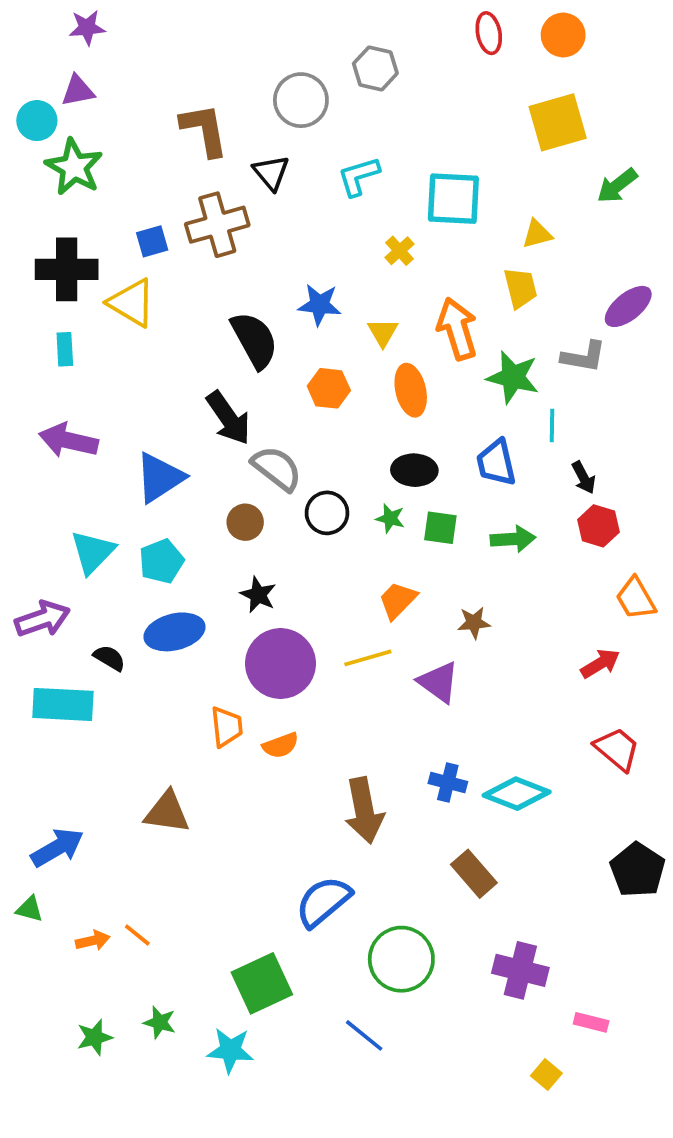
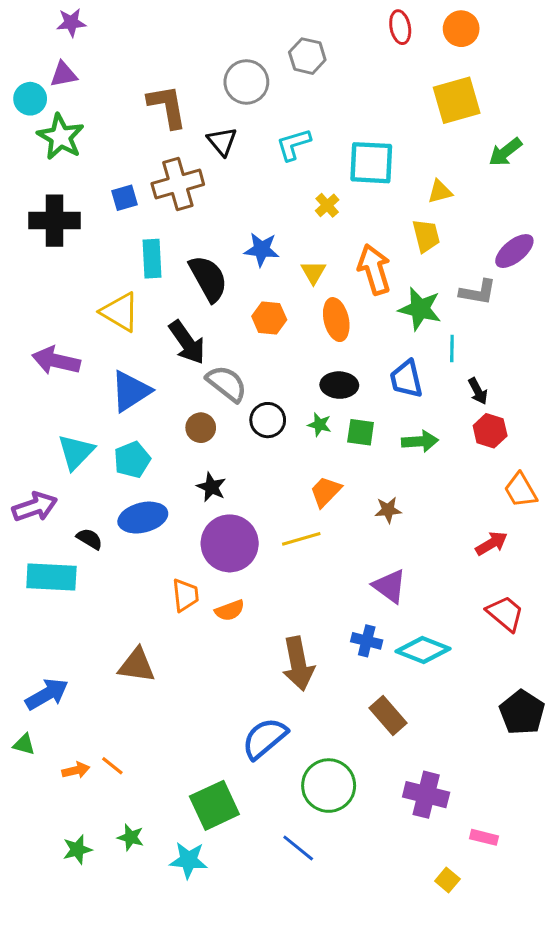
yellow triangle: (132, 303) -> (120, 312), moved
cyan rectangle: (65, 349) -> (152, 259), moved, size x1.4
purple triangle: (439, 682) -> (390, 586), moved

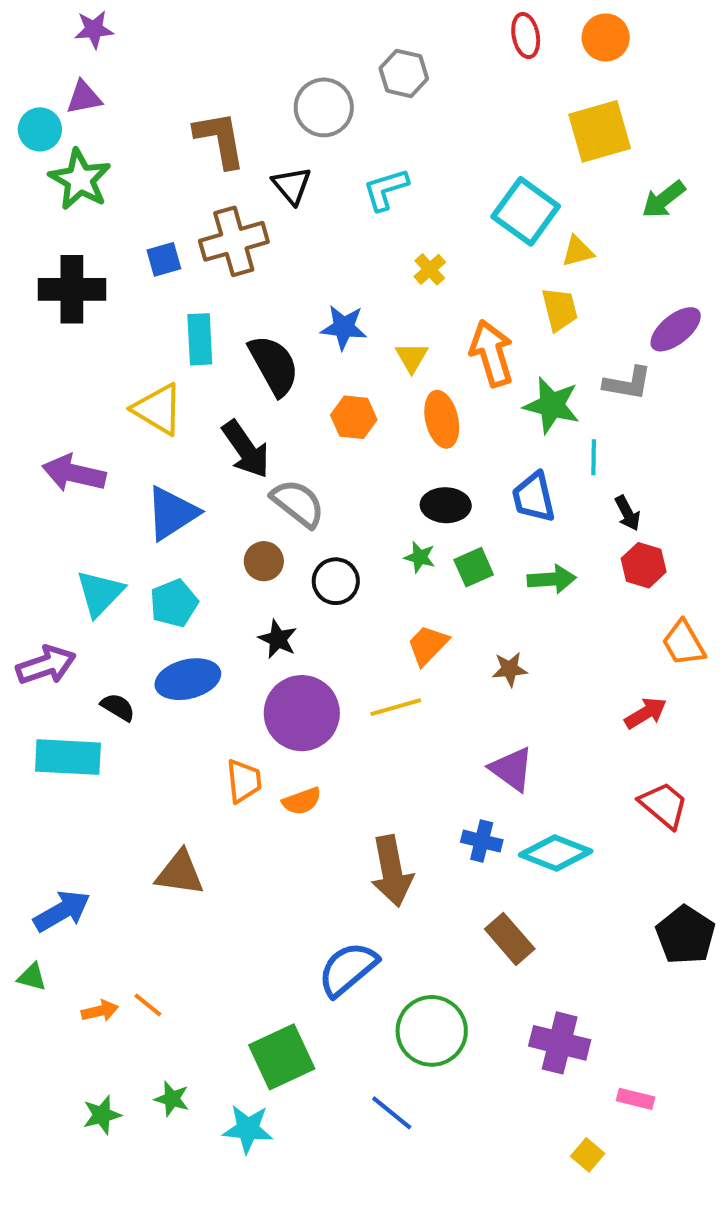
cyan square: (371, 163) -> (526, 211), moved, turned 33
black circle: (268, 420) -> (336, 581), moved
green square: (361, 432) -> (474, 567), turned -32

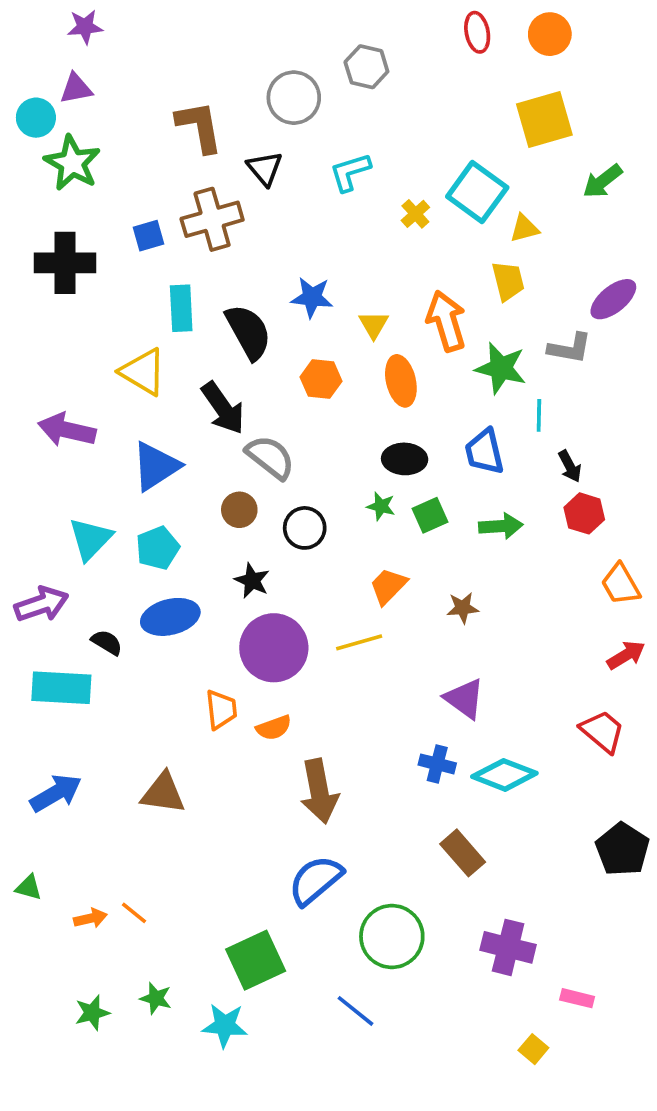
yellow cross: (430, 269) -> (415, 214), moved
red arrow: (646, 713) -> (626, 655), moved
brown arrow: (392, 871) -> (319, 791), moved
blue arrow: (62, 911) -> (56, 793), moved

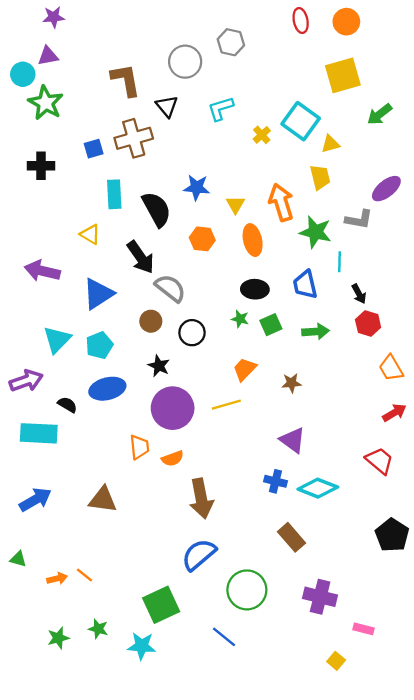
black cross: (65, 263) -> (41, 166), size x0.7
yellow triangle: (143, 372) -> (90, 234), size x0.7

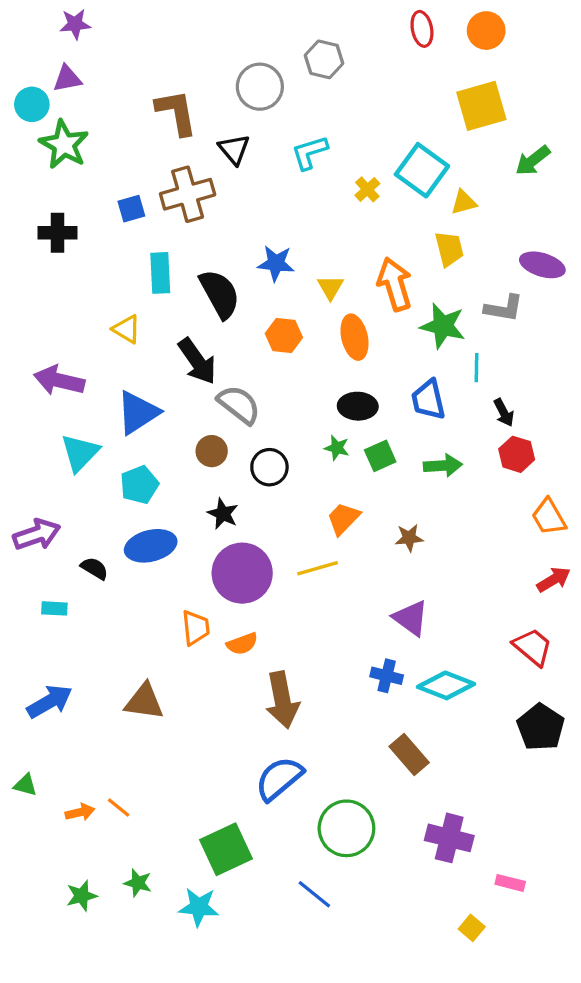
purple ellipse: (386, 189) -> (542, 265), turned 56
cyan triangle: (57, 340) -> (80, 453), moved
cyan rectangle: (39, 433) -> (54, 608), size x0.5
black pentagon: (392, 535) -> (541, 727), moved

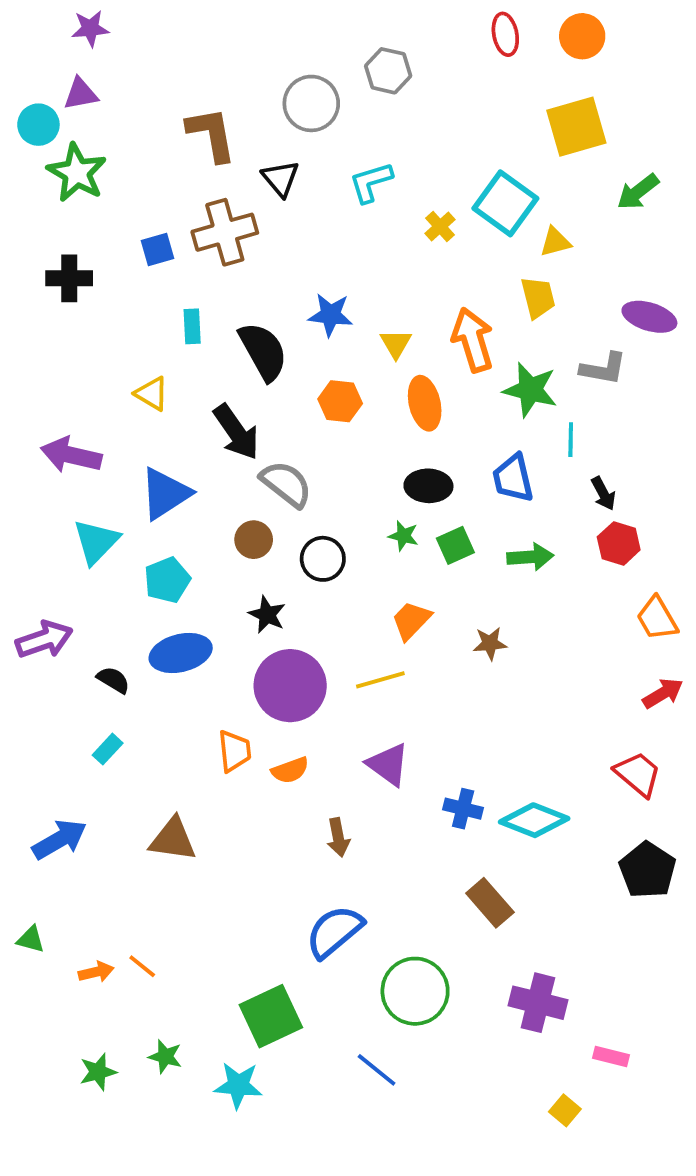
cyan rectangle: (160, 273) -> (192, 326), size x0.7
cyan rectangle: (54, 608) -> (108, 749), moved, turned -50
purple triangle: (411, 618) -> (388, 764), moved
brown arrow: (282, 700) -> (338, 837), size x0.6

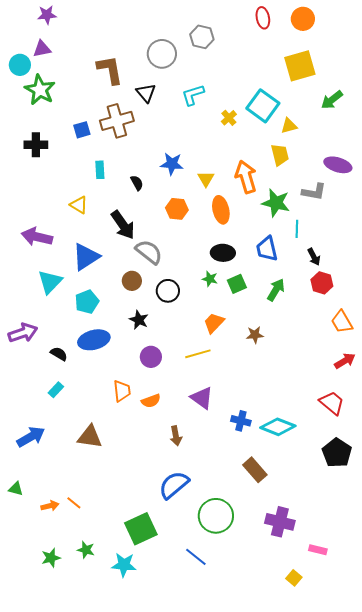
black semicircle: (263, 351) -> (137, 183), size x0.5
green arrow: (530, 557) -> (276, 290), turned -55
purple circle: (290, 686) -> (151, 357), size x0.6

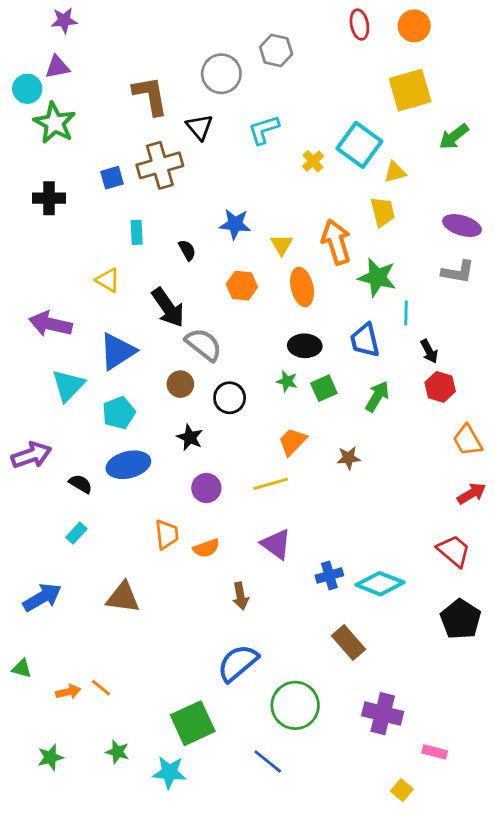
gray L-shape: (314, 192) -> (458, 272), moved
blue cross: (241, 421) -> (329, 575), turned -30
green star: (51, 558) -> (50, 757), moved

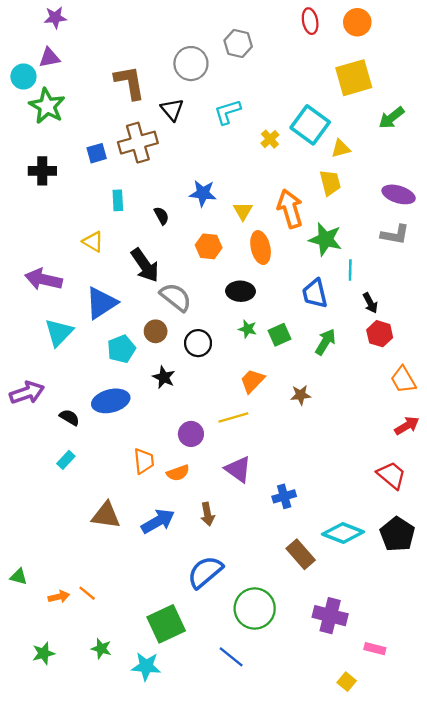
black ellipse: (305, 346) -> (240, 291), moved
cyan pentagon: (119, 413) -> (121, 349), moved
purple circle: (206, 488) -> (191, 434), moved
cyan diamond: (380, 584) -> (343, 533), moved
blue arrow: (42, 597) -> (158, 521), moved

